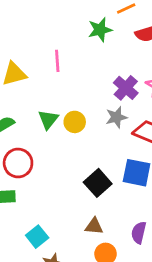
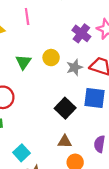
gray star: (116, 117) -> (75, 67), moved
yellow circle: (75, 122) -> (51, 58), moved

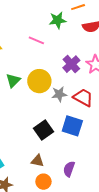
pink line: (27, 16) -> (36, 40), moved, turned -70
yellow circle: (51, 58) -> (39, 81), size x1.5

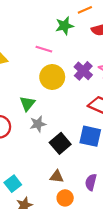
green triangle: (13, 80) -> (27, 104), moved
yellow circle: (39, 81) -> (52, 77), moved
gray star: (59, 94) -> (38, 124), moved

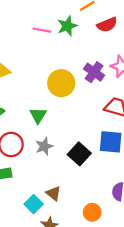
pink line: (44, 49) -> (42, 30), moved
gray star: (38, 124) -> (44, 146), moved
brown triangle: (57, 177) -> (53, 193), moved, turned 40

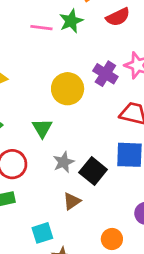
gray star: (44, 146) -> (64, 162), moved
brown triangle: (53, 193) -> (72, 201), moved, turned 49
cyan square: (34, 204) -> (42, 233), turned 30

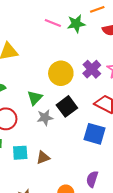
gray star: (64, 162) -> (45, 118), moved
black square: (93, 171) -> (67, 106), moved
cyan square: (42, 233) -> (20, 153), moved

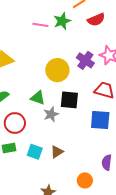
green triangle: (35, 98) -> (38, 98), turned -42
black square: (67, 106) -> (69, 100), turned -36
cyan square: (20, 153) -> (35, 152), turned 35

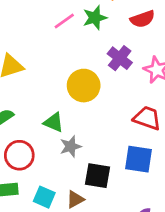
pink line: (40, 25) -> (64, 21), turned -49
purple cross: (85, 60) -> (120, 58), moved
black square: (69, 100) -> (98, 176), moved

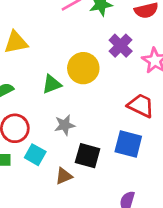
green triangle: (54, 122) -> (52, 84), moved, turned -50
cyan square: (44, 197) -> (35, 155), moved

